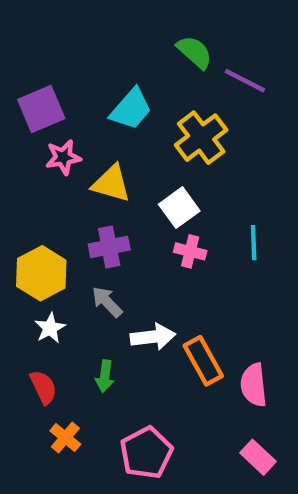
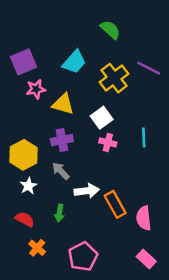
purple line: (245, 81) -> (149, 68), moved
red semicircle: (43, 387) -> (25, 219), turned -36

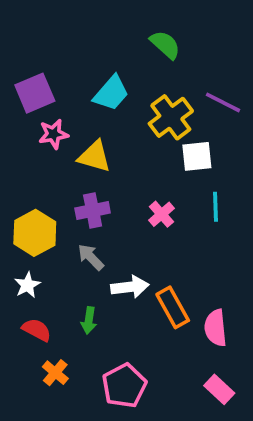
white square: (102, 118) -> (197, 156), moved, turned 30
pink cross: (108, 142) -> (162, 214), turned 35
white star: (28, 186) -> (27, 285), moved

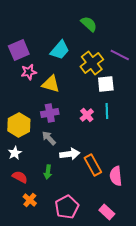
cyan line: (216, 207) -> (107, 111), moved
pink rectangle: (219, 389) -> (107, 212), moved

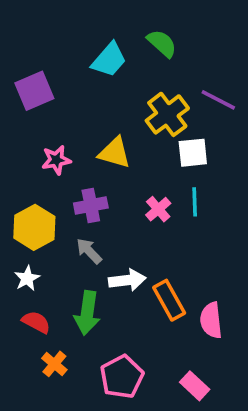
cyan trapezoid: (60, 50) -> (109, 60), moved
pink star: (29, 72) -> (56, 160), moved
yellow triangle: (51, 84) -> (115, 153), moved
green arrow: (48, 172) -> (87, 313), size x1.6

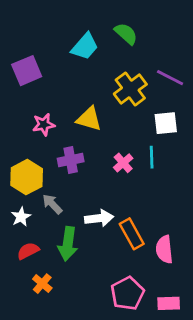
white square: (193, 153) -> (166, 123), moved
gray arrow: (89, 251) -> (52, 204), moved
red semicircle: (36, 322) -> (28, 251), turned -55
pink pentagon: (122, 377) -> (127, 293), moved
pink rectangle: (195, 386) -> (169, 303), moved, turned -45

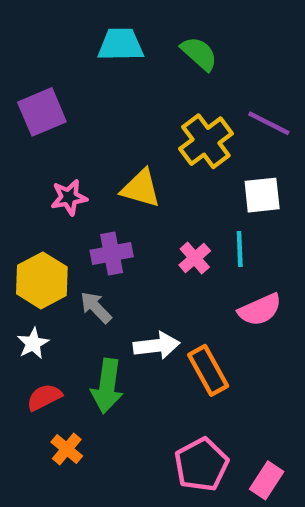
cyan trapezoid: (85, 46) -> (121, 45), moved, turned -132
gray arrow: (52, 204) -> (96, 307), moved
pink semicircle: (164, 249) -> (260, 310), moved, turned -108
pink rectangle: (169, 303) -> (267, 480), turned -55

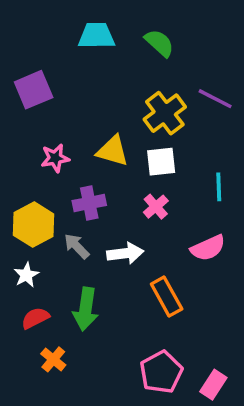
white square: (262, 195) -> (161, 162), moved
cyan line: (240, 249) -> (219, 187), moved
white arrow: (157, 346) -> (125, 253), moved

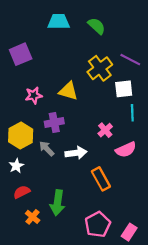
white square: (161, 162) -> (124, 89), moved
pink cross: (156, 207) -> (105, 130), moved
green arrow: (86, 309) -> (57, 203), moved

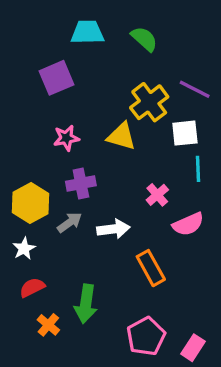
purple square: (21, 54) -> (57, 78), moved
yellow triangle: (68, 91) -> (122, 136), moved
pink star: (34, 95) -> (66, 138), moved
gray arrow: (47, 149) -> (70, 223), turned 98

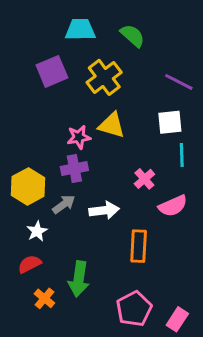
yellow cross: (149, 102) -> (104, 77), moved
pink star: (66, 138) -> (79, 137), moved
white star: (24, 249) -> (37, 231), moved
orange rectangle: (151, 268) -> (139, 246), turned 32

